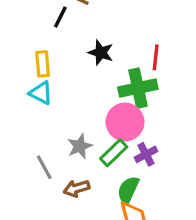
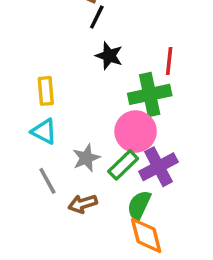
black line: (60, 17) -> (97, 17), moved
yellow rectangle: (43, 64) -> (46, 91), moved
cyan triangle: (41, 93) -> (44, 131), moved
purple cross: (146, 154) -> (158, 167), size x1.5

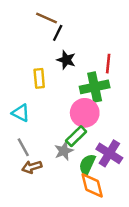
yellow rectangle: (46, 91) -> (39, 78), moved
gray star: (86, 158) -> (64, 151), moved
purple cross: (158, 167) -> (109, 153), moved, turned -30
brown arrow: (83, 204) -> (32, 167), moved

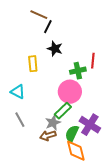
red line: (108, 64) -> (93, 61), moved
green cross: (95, 87) -> (78, 71), size x0.7
brown arrow: (32, 167) -> (48, 136), moved

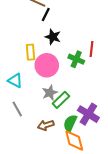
green cross: (78, 71) -> (76, 59), turned 35
pink circle: (70, 92) -> (47, 65), moved
gray star: (53, 123) -> (50, 93), moved

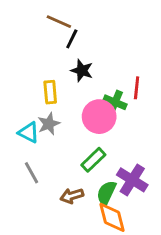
pink circle: (47, 65) -> (99, 117), moved
gray star: (50, 93) -> (49, 124), moved

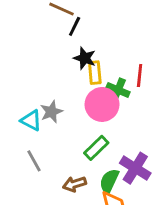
yellow rectangle: (50, 92) -> (95, 73), moved

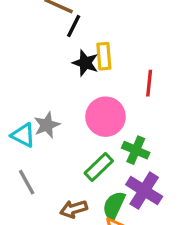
yellow rectangle: (95, 73) -> (104, 56), moved
green cross: (118, 90) -> (136, 150), moved

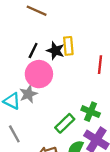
black line: (74, 26) -> (33, 51), moved
pink circle: (106, 117) -> (39, 74), moved

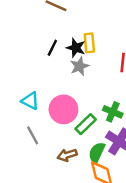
pink circle: (39, 74) -> (63, 109), moved
gray star: (28, 94) -> (79, 66), moved

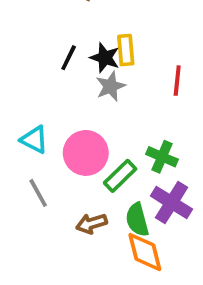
green semicircle: (97, 153) -> (137, 220), turned -40

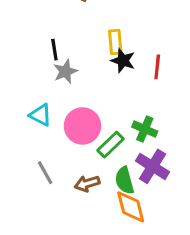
black line: (69, 58) -> (54, 50), moved, turned -35
black star: (105, 58) -> (123, 61), moved
gray star: (111, 86) -> (65, 71), moved
gray line: (38, 193) -> (45, 173), moved

